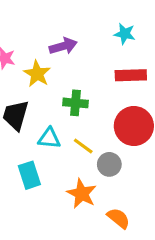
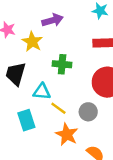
yellow line: (83, 146) -> (58, 108), moved

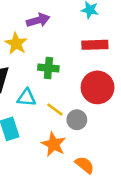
yellow line: (58, 108) -> (55, 109), moved

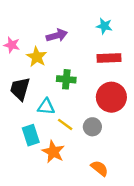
yellow line: (55, 109) -> (65, 124), moved
orange star: (54, 144) -> (53, 152), moved

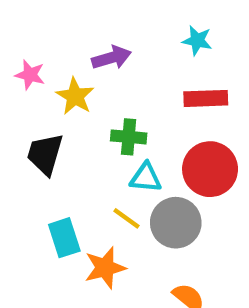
cyan triangle: (46, 107) -> (146, 178), moved
gray circle: (92, 127) -> (176, 223), size x1.5
orange star: (53, 152) -> (105, 268), turned 30

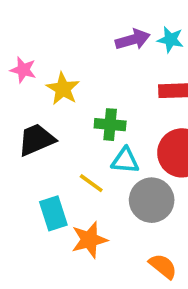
purple arrow: (111, 58) -> (133, 40), moved
black trapezoid: (45, 154) -> (36, 140), turned 51
yellow line: (126, 218) -> (91, 183), moved

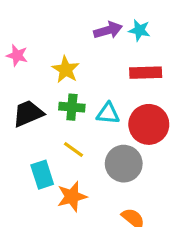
yellow star: (63, 89) -> (66, 69), moved
green cross: (110, 125) -> (72, 107), moved
cyan triangle: (125, 160) -> (108, 113), moved

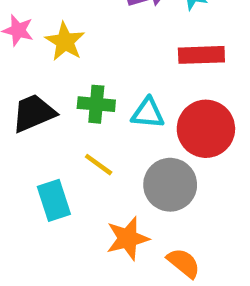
yellow star: (66, 69) -> (65, 42), moved
orange star: (72, 197) -> (128, 238), moved

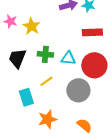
black trapezoid: (34, 113) -> (17, 58), turned -45
yellow line: (99, 165) -> (46, 81), turned -72
orange star: (128, 238) -> (47, 119), moved

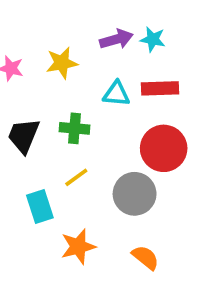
yellow star: (31, 26) -> (62, 63), moved, turned 30
cyan triangle: (68, 58) -> (116, 94), moved

